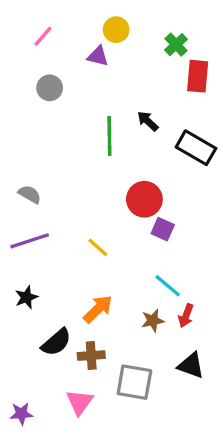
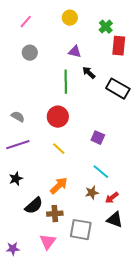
purple triangle: (98, 56) -> (75, 52), moved
red circle: (144, 199) -> (58, 117), moved
red arrow: (186, 316) -> (112, 198), moved, turned 32

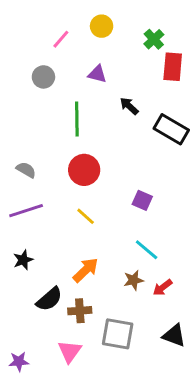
pink line: (26, 22) -> (61, 39), moved
purple triangle: (75, 52) -> (97, 74), moved
green line: (66, 82) -> (77, 119), moved
black triangle: (115, 220) -> (174, 335), moved

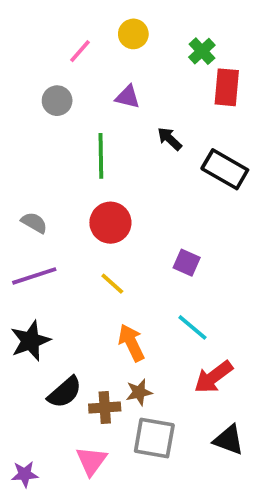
black star: (23, 260) -> (30, 341), size x1.5
orange arrow: (86, 270) -> (131, 343), moved, turned -72
brown star: (133, 280) -> (139, 392), moved
red arrow: (163, 287) -> (213, 377), size x1.5

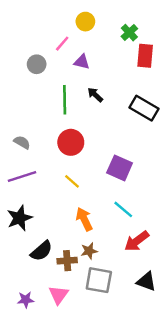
pink line: (80, 51) -> (62, 44), moved
black arrow: (170, 139) -> (95, 95), moved
purple square: (187, 263) -> (120, 168), size x1.5
purple star: (25, 474) -> (26, 300), moved

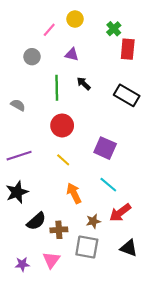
pink line: (62, 44) -> (49, 30), moved
gray semicircle: (22, 142) -> (18, 105), moved
brown star: (89, 251) -> (93, 221), moved

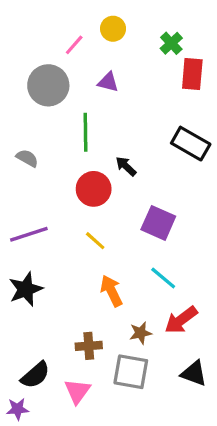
gray circle: (32, 57) -> (48, 85), size x1.6
black arrow: (84, 84) -> (126, 166), moved
black semicircle: (36, 221) -> (35, 375), moved
purple star: (22, 264) -> (18, 409), moved

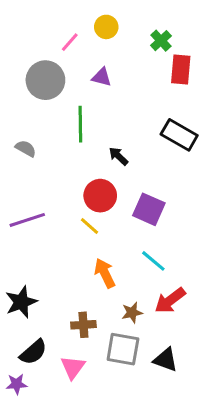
red circle: (94, 189) -> (100, 196), moved
black star: (26, 289) -> (21, 302), moved
black triangle: (194, 373) -> (166, 360), moved

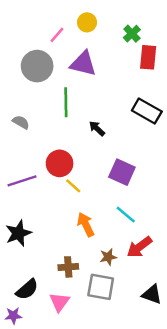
purple triangle: (102, 77) -> (83, 64), size x1.6
red circle: (100, 196) -> (60, 163), moved
black star: (21, 302) -> (18, 233), moved
black triangle: (166, 360) -> (152, 294), moved

